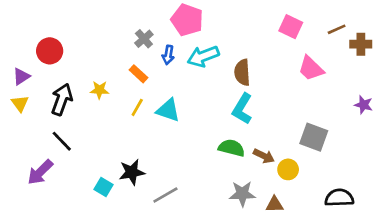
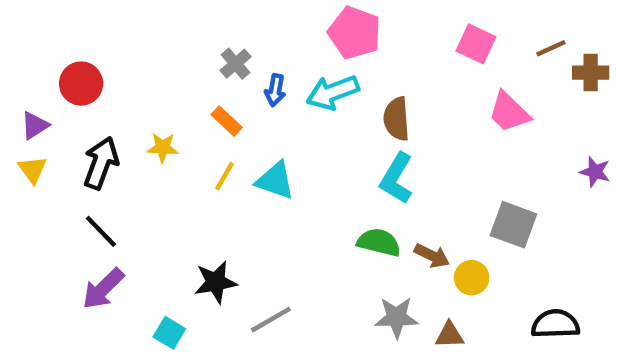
pink pentagon: (187, 20) -> (355, 33), moved
purple arrow: (40, 172) -> (103, 289), moved
cyan square: (103, 187) -> (169, 333), moved

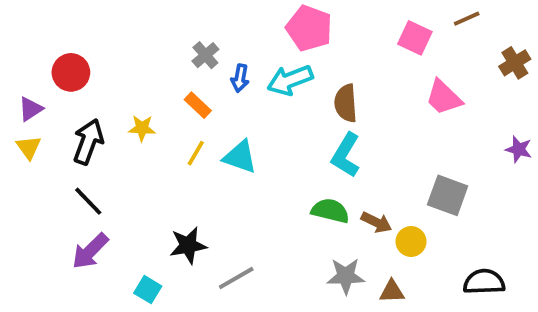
brown line: (551, 48) -> (467, 19), moved
brown cross: (591, 73) -> (515, 63), turned -32

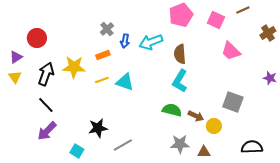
pink pentagon: (309, 28) -> (181, 15), moved, turned 30
orange rectangle: (198, 105) -> (103, 55), turned -64
yellow star: (142, 128) -> (74, 67), size x1.6
yellow line: (196, 153) -> (102, 80), turned 40

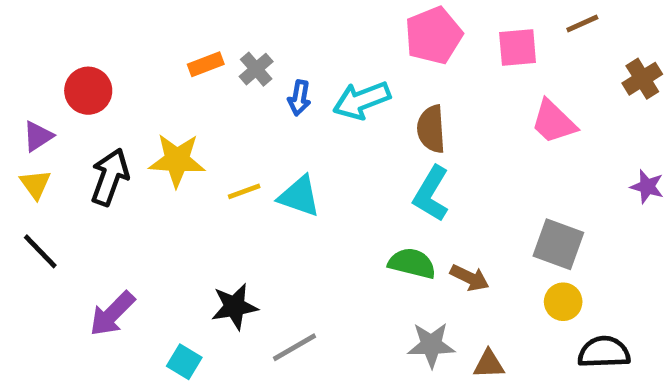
pink square: (216, 20) -> (518, 47), turned -30
orange rectangle: (103, 55) -> (206, 64), moved
black line: (46, 105) -> (40, 251), moved
yellow circle: (214, 126) -> (563, 302), moved

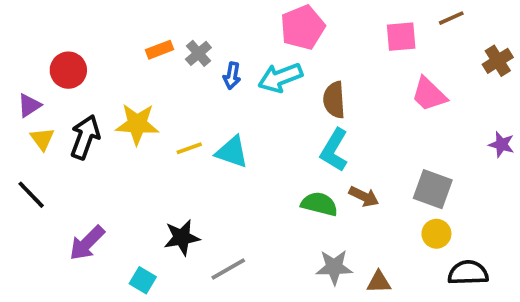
pink pentagon: (434, 35) -> (303, 27), moved
yellow triangle: (35, 184) -> (42, 139), moved
brown arrow: (470, 278) -> (364, 197), moved

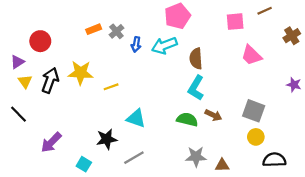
cyan triangle: (232, 152) -> (136, 118), moved

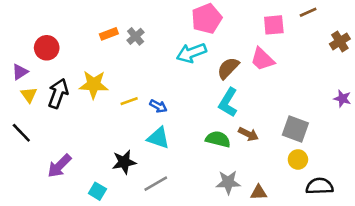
blue arrow: (136, 44) -> (158, 106), moved, turned -72
pink trapezoid: (251, 55) -> (262, 59), moved
brown semicircle: (196, 59) -> (228, 68), turned 48

